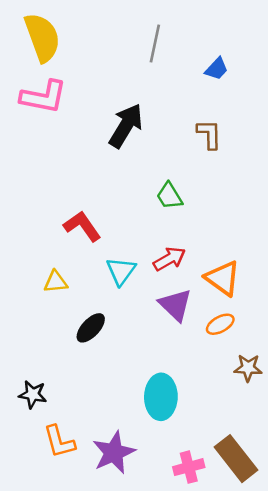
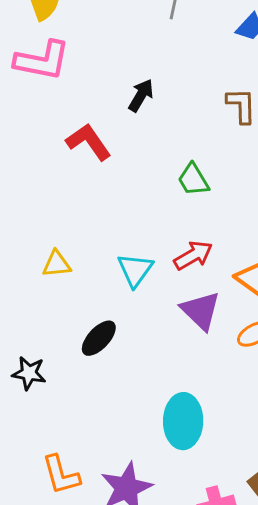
black arrow: (126, 126) -> (141, 95), size x0.6
red L-shape: (82, 226) -> (89, 142), moved
yellow triangle: (56, 282) -> (57, 264), moved
black star: (33, 394) -> (29, 373), moved

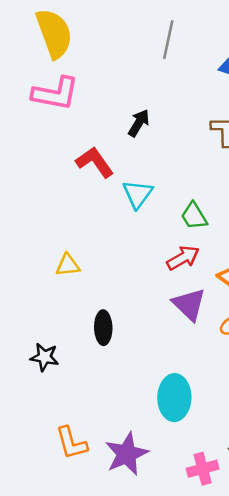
green trapezoid: (193, 180) -> (194, 216), moved
cyan triangle: (135, 270) -> (138, 194), moved
black ellipse: (99, 338) -> (103, 328), turned -44

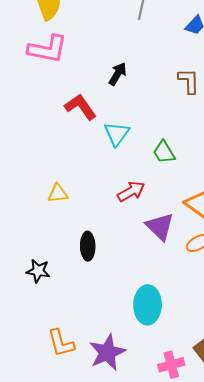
red arrow: (183, 258) -> (131, 191), moved

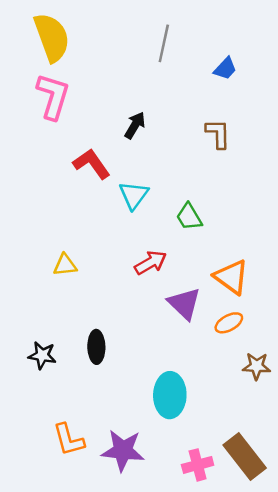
pink L-shape: (47, 49) -> (53, 96), turned -84
black ellipse: (88, 246) -> (96, 347), moved
purple star: (107, 352) -> (123, 450), turned 30

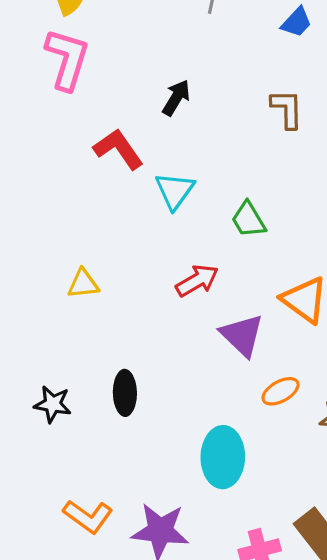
orange ellipse: (229, 323) -> (281, 391), moved
orange L-shape: (69, 440) -> (88, 516), turned -39

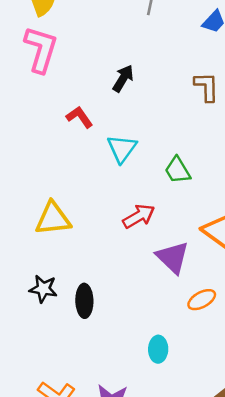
red L-shape: (118, 149) -> (80, 117), size x0.7
yellow triangle: (83, 284) -> (53, 219), size x1.5
black star: (53, 404) -> (43, 289), moved
cyan ellipse: (223, 457) -> (158, 349), size x0.6

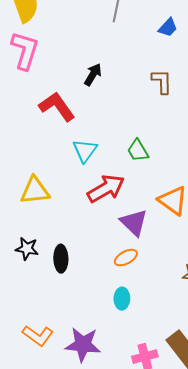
red L-shape: (80, 117) -> (57, 107), size x1.6
cyan triangle: (122, 148) -> (85, 151), moved
red arrow: (139, 216) -> (106, 189), size x1.4
orange ellipse: (202, 300) -> (126, 258), moved

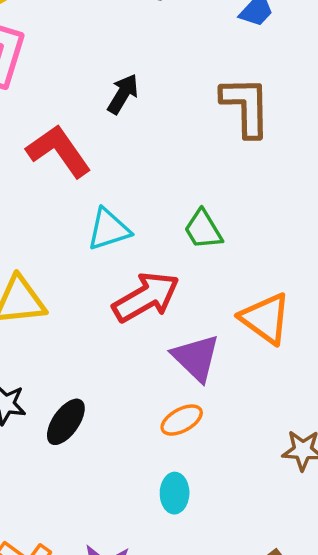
brown L-shape: (162, 82) -> (246, 106), size x1.4
cyan triangle: (85, 151) -> (109, 229), turned 36
black ellipse: (61, 259) -> (66, 422), turned 36

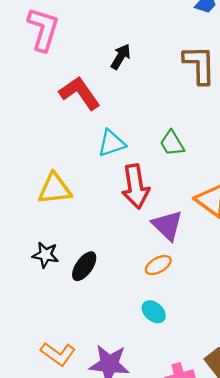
red arrow: (146, 297) -> (135, 186), turned 111
cyan ellipse: (175, 493) -> (154, 312), turned -50

